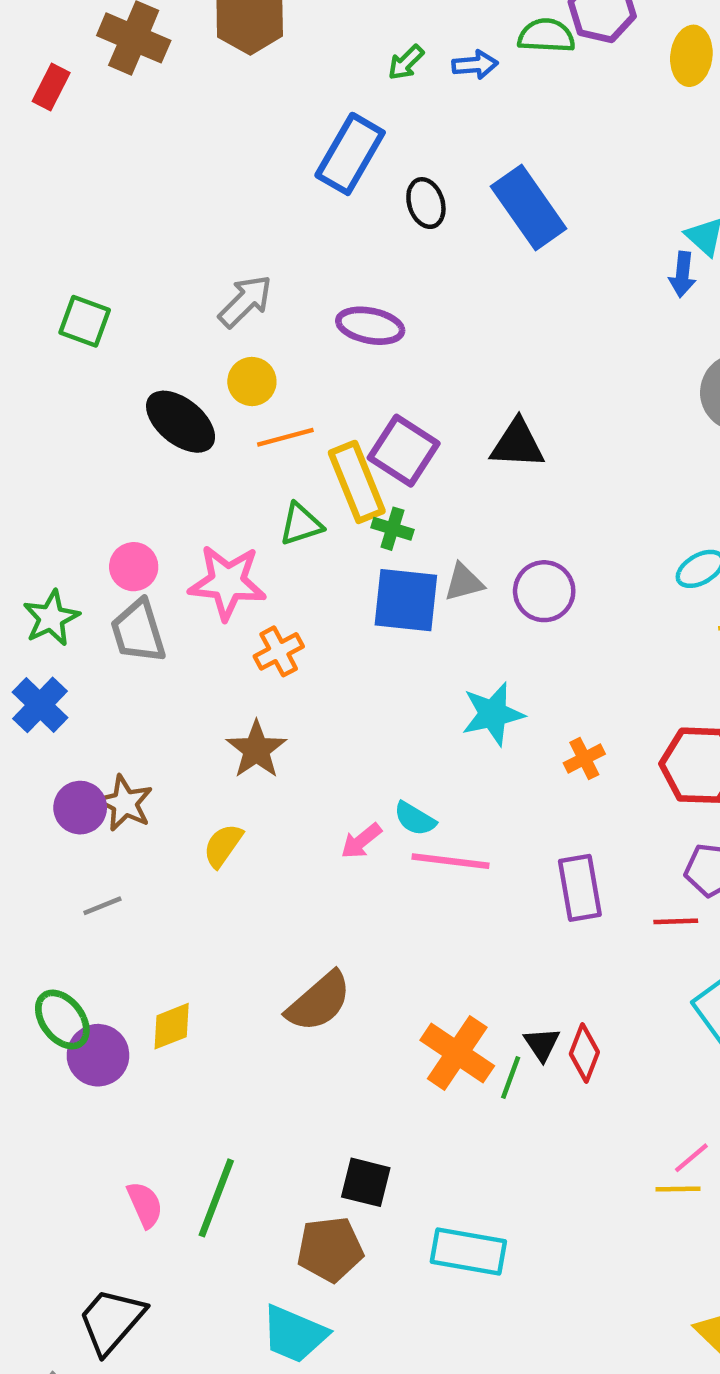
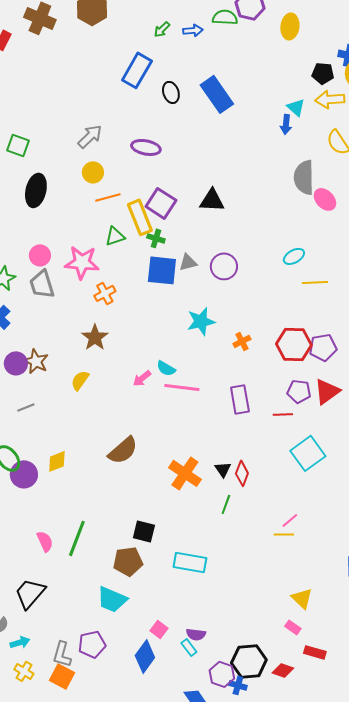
black ellipse: (181, 422) -> (36, 190), moved, turned 64
green line: (511, 1078) -> (226, 504), moved

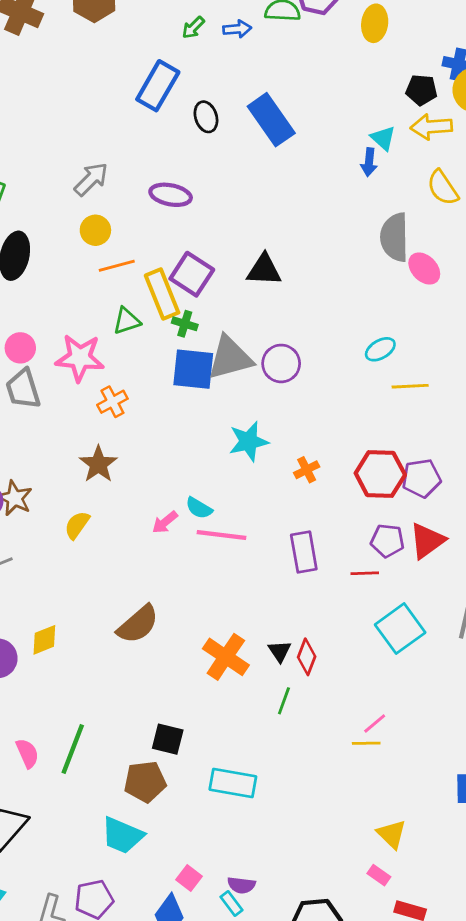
gray triangle: (188, 262) -> (230, 358), size x1.8

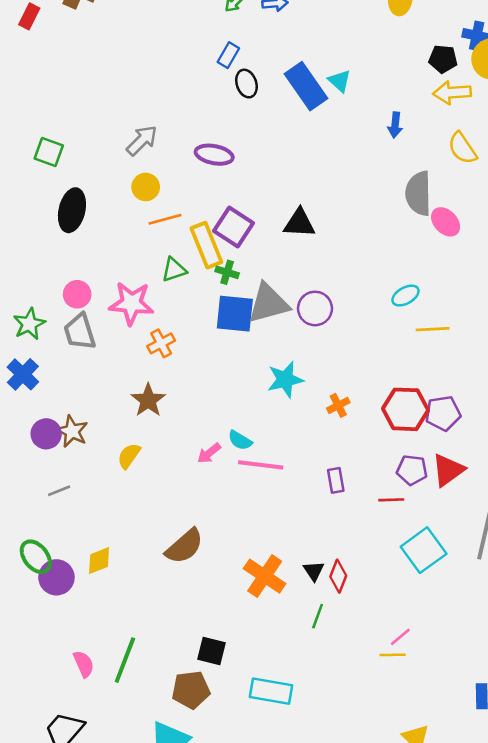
blue rectangle: (158, 86) -> (228, 55), moved, size x0.6
cyan triangle: (383, 138) -> (340, 81), moved
purple rectangle: (304, 552) -> (336, 480), size x0.7

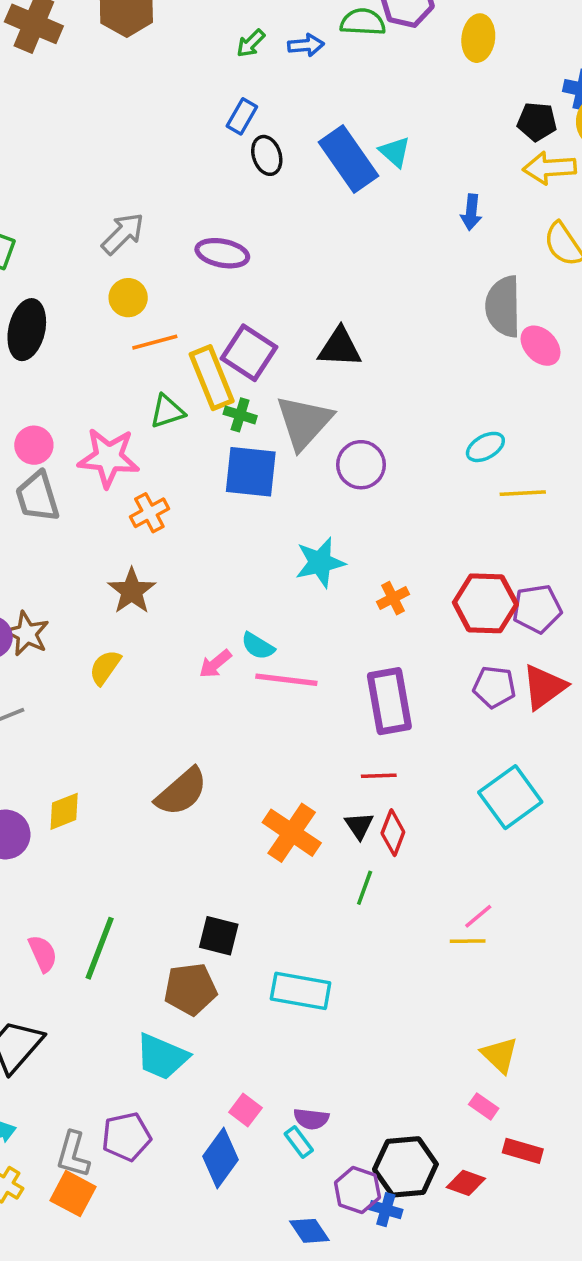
gray triangle: (268, 303) -> (304, 422), moved, turned -33
purple rectangle: (336, 480) -> (389, 701), size x1.8
red line: (391, 500) -> (379, 776), moved

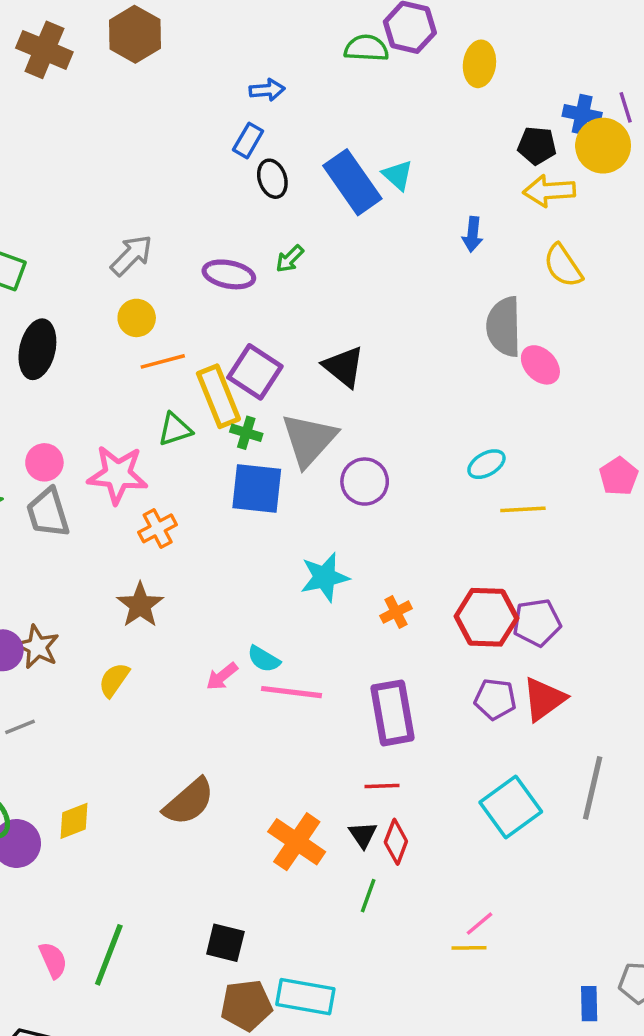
green arrow: (251, 43) -> (290, 259), moved
blue arrow: (306, 45) -> (267, 90), moved
black triangle: (340, 347) -> (344, 367), turned 36
brown pentagon: (190, 989) -> (246, 1005), moved

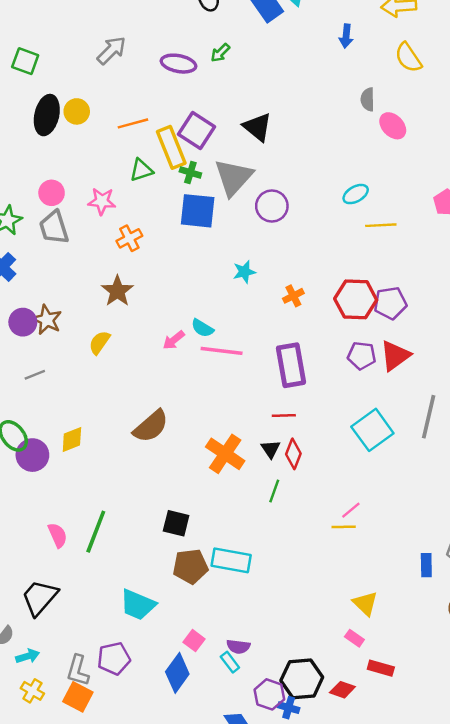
yellow circle: (137, 318) -> (77, 111), moved
gray semicircle: (504, 327) -> (368, 99), size x0.6
pink star: (117, 475) -> (102, 201), size x0.7
cyan star: (325, 577) -> (244, 272), size x0.7

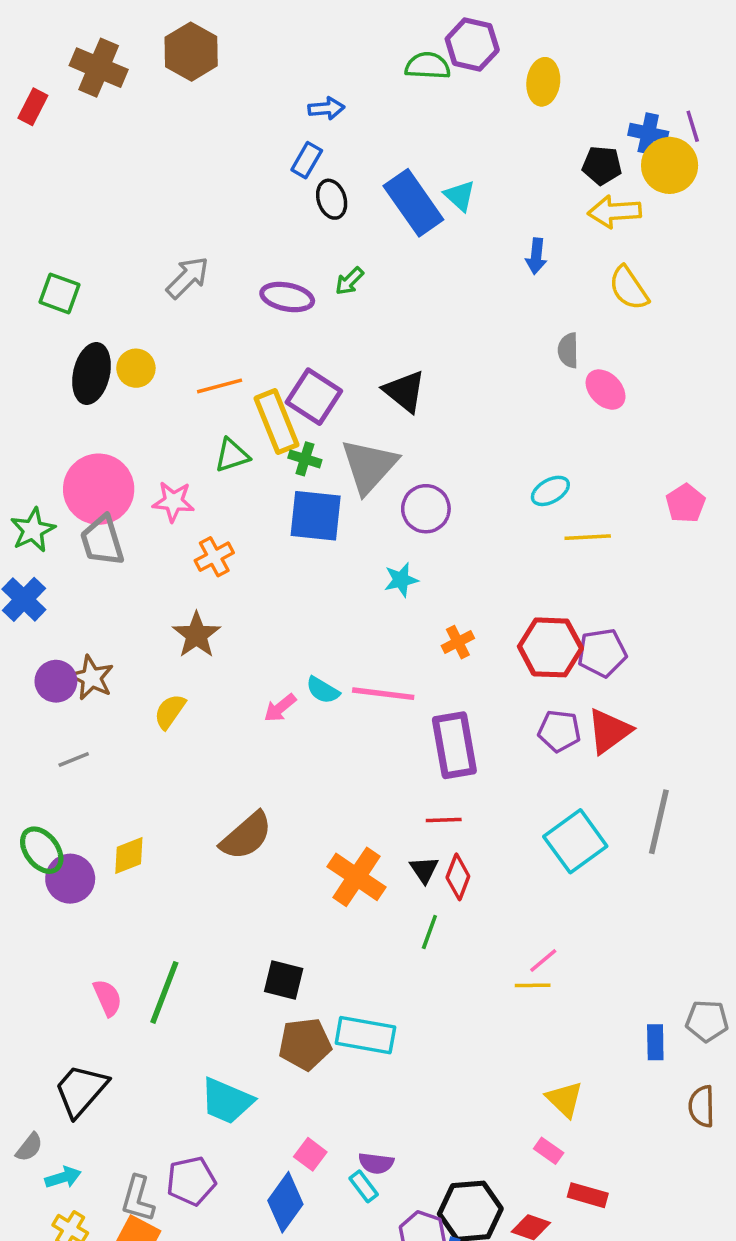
pink circle: (52, 193) -> (99, 489), size x1.8
cyan star: (244, 272) -> (401, 580), moved
pink line: (222, 351) -> (383, 694), moved

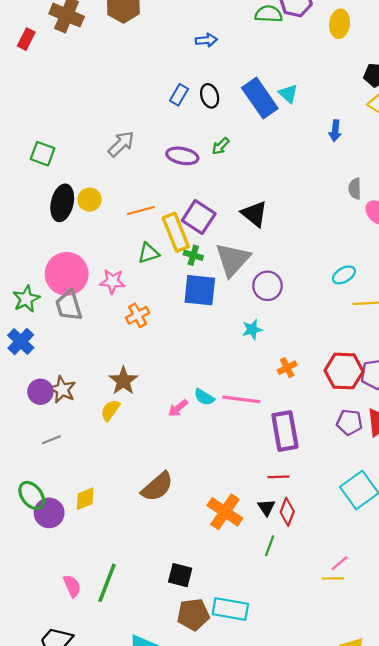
blue rectangle: (307, 160) -> (179, 95), moved
brown star: (196, 635) -> (123, 381), moved

